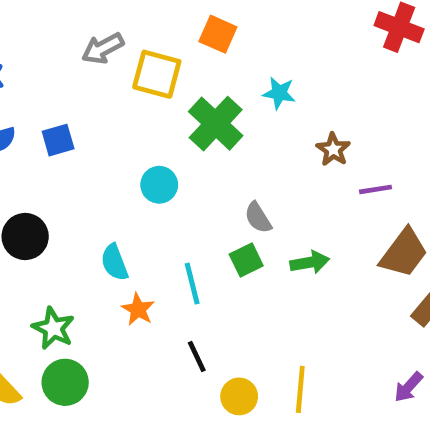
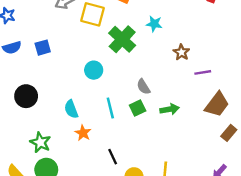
cyan line: (192, 284) -> (110, 108), moved

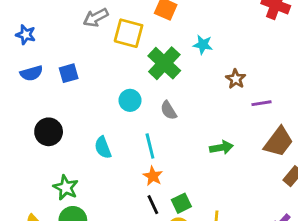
gray semicircle: (143, 87) -> (169, 110), moved
green square: (138, 108) -> (181, 203), moved
orange star: (83, 133) -> (153, 176), moved

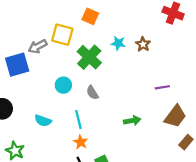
gray arrow: (96, 18) -> (38, 46), moved
blue square: (69, 73) -> (17, 65), size x1.6
brown star: (236, 79) -> (143, 44), moved
cyan semicircle: (103, 147) -> (43, 121), turned -49

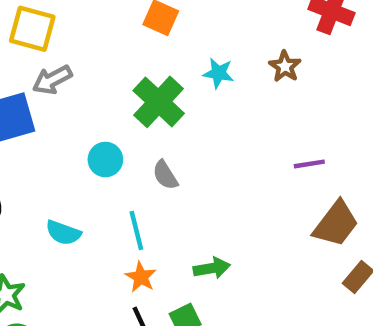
yellow square: (62, 35) -> (32, 29), moved
brown star: (143, 44) -> (285, 66), moved
green arrow: (132, 121) -> (212, 268), moved

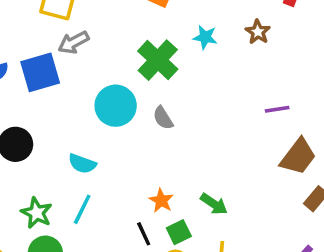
cyan circle: (105, 160) -> (116, 106), size x1.5
cyan line: (136, 230) -> (82, 209), moved, turned 40
green arrow: (212, 268) -> (214, 204), moved, turned 44
orange star: (141, 277) -> (161, 200), moved

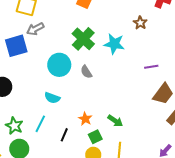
cyan star: (205, 37) -> (114, 44), moved, size x1.5
cyan semicircle: (82, 164) -> (52, 98), moved
black line: (144, 234) -> (64, 135), moved, turned 48

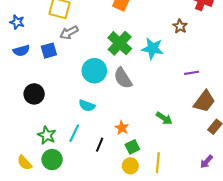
blue square: (16, 46) -> (49, 51), size x0.7
gray semicircle: (86, 72) -> (123, 78), size x1.5
green arrow: (115, 121) -> (164, 118), moved

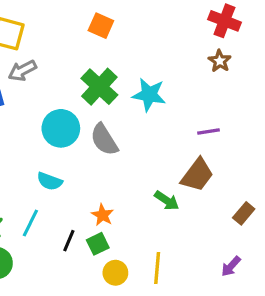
brown star: (180, 26) -> (220, 61), moved
brown trapezoid: (204, 101) -> (197, 175), moved
green square: (132, 147) -> (98, 244), moved

